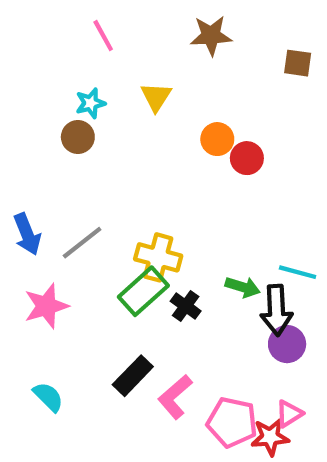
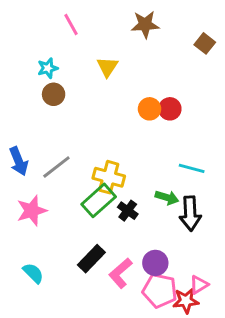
brown square: (298, 63) -> (205, 43), turned 30
cyan star: (91, 103) -> (48, 68), moved
orange circle: (217, 139) -> (150, 109), moved
cyan line: (298, 272) -> (192, 168), moved
purple circle: (287, 344) -> (155, 263), moved

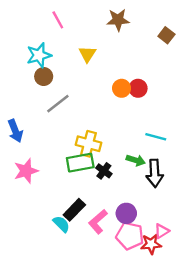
cyan star: (48, 68) -> (39, 55), size x1.5
gray line: (56, 167) -> (58, 104), moved
green rectangle: (99, 200) -> (80, 163), turned 32
cyan semicircle: (33, 273) -> (61, 224), moved

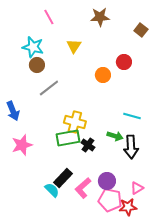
cyan star: (39, 55) -> (33, 47), turned 30
red circle: (138, 88) -> (124, 62), moved
pink triangle: (162, 231) -> (137, 188), moved

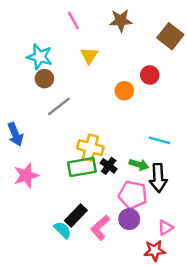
pink line: (49, 17) -> (73, 20), moved
brown square: (141, 30) -> (170, 36), size x1.5
black cross: (88, 145) -> (109, 166), moved
pink pentagon: (110, 200) -> (133, 195), moved

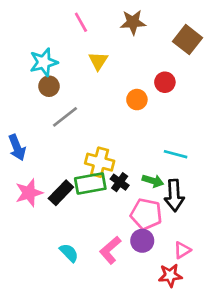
cyan star: (40, 57) -> (44, 62), turned -30
black rectangle: (76, 215) -> (61, 193), moved

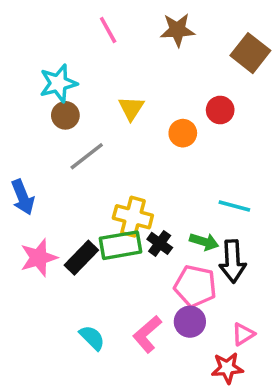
yellow triangle: (98, 61) -> (131, 108), moved

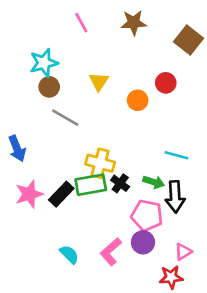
gray line: (87, 156) -> (65, 118), turned 68

